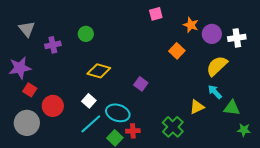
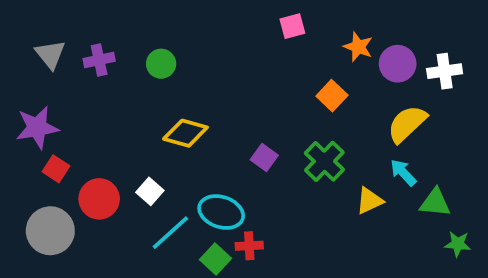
purple cross: (53, 45) -> (99, 60), moved
white square: (89, 101) -> (150, 191), moved
green cross: (173, 127) -> (324, 161), moved

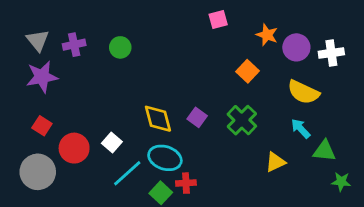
yellow semicircle: (407, 124) -> (303, 92), turned -112
purple star: (37, 128) -> (42, 77), moved
yellow diamond: (185, 133) -> (158, 119), moved, turned 60
yellow triangle: (369, 201) -> (275, 162), moved

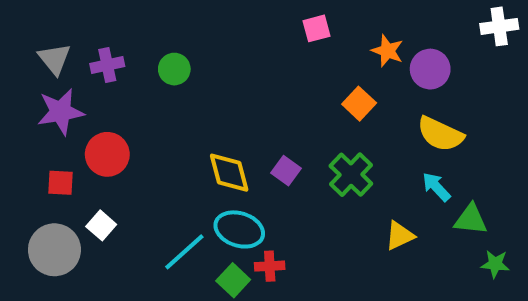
white cross: (331, 53) -> (499, 26), moved
red square: (42, 126) -> (61, 183), turned -30
white square: (112, 142) -> (101, 225), moved
red circle: (74, 148) -> (107, 154), moved

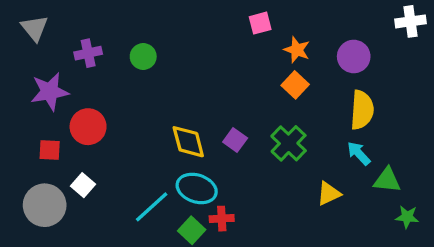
orange star: (388, 51) -> (297, 50), moved
gray triangle: (54, 59) -> (35, 28), moved
yellow semicircle: (440, 134) -> (362, 110), turned -111

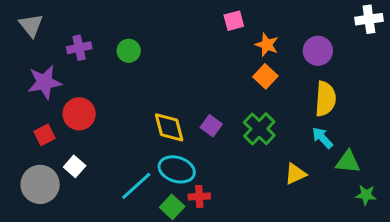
red square: (50, 150) -> (45, 135), turned -30

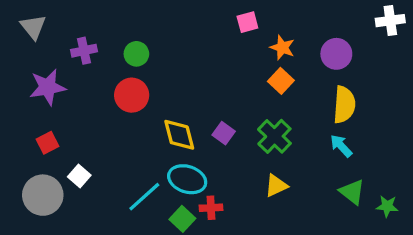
red circle: (79, 114) -> (132, 95), moved
green triangle: (348, 162) -> (352, 192), moved, turned 32
yellow triangle: (295, 174) -> (276, 186), moved

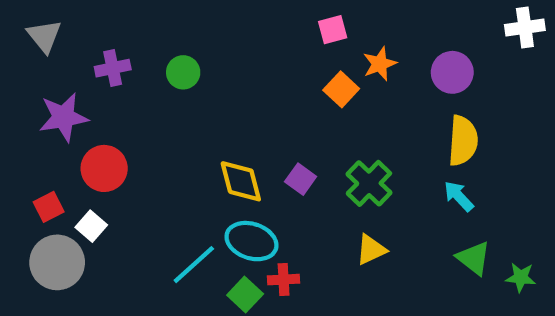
orange star: (282, 48) -> (380, 64), turned 30
orange square: (281, 81) -> (341, 89), moved
red circle: (132, 95) -> (104, 168), moved
red square: (48, 143) -> (49, 207), moved
white square: (79, 176) -> (91, 226), moved

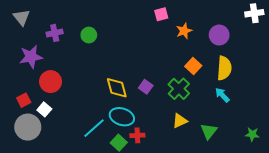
orange square: (341, 89) -> (193, 66), moved
green triangle: (474, 258) -> (209, 131), moved, turned 30

